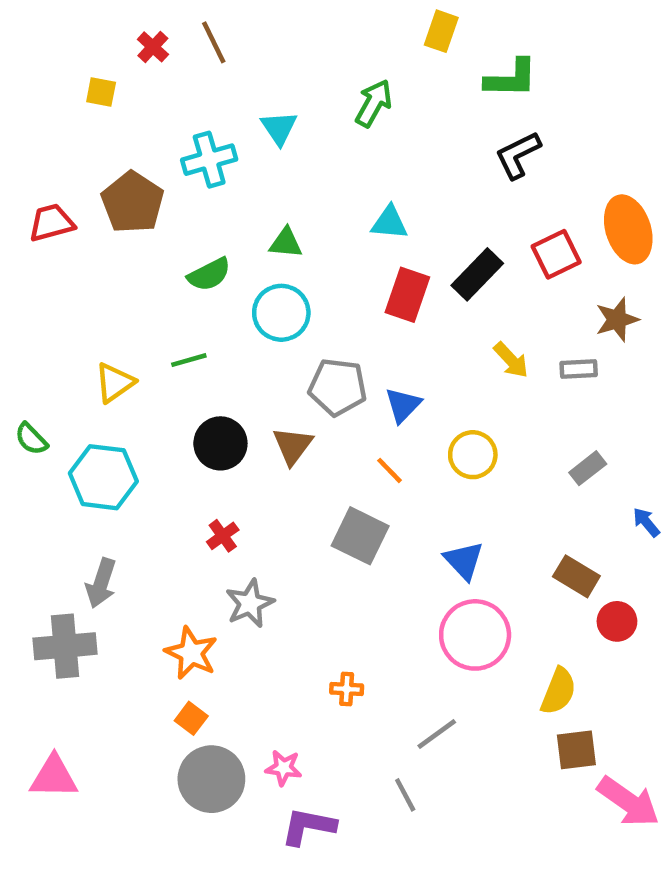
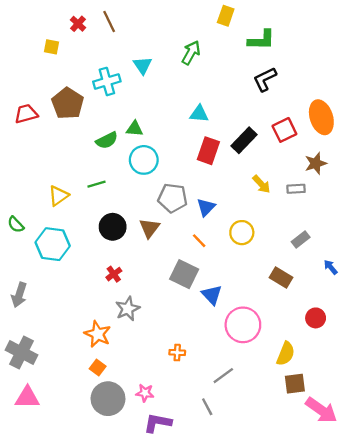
green triangle: (286, 243) -> (135, 129), moved
blue triangle: (464, 561) -> (212, 295), moved
brown rectangle: (576, 576) -> (281, 278), moved
gray arrow: (101, 583) -> (19, 295), moved
gray cross: (65, 646) -> (22, 353), moved, turned 32

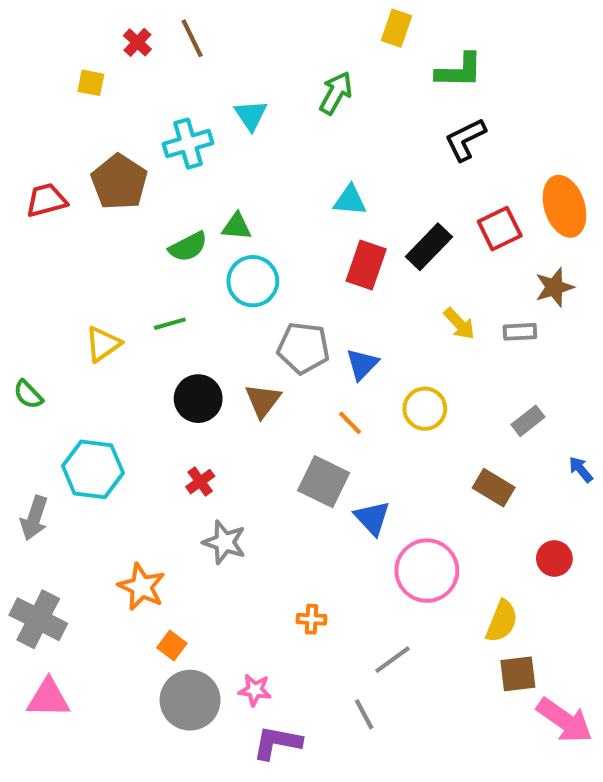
cyan hexagon: (53, 244) -> (93, 469), moved
gray star: (128, 309) -> (224, 542), turned -30
orange star: (98, 334) -> (141, 587), moved

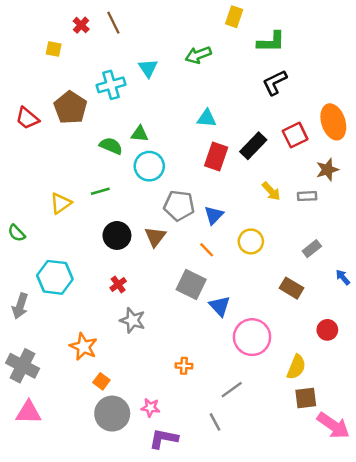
green arrow: (336, 93) -> (198, 55), turned -140
red trapezoid: (46, 200) -> (27, 118), turned -125
green semicircle: (188, 247) -> (111, 146), turned -130

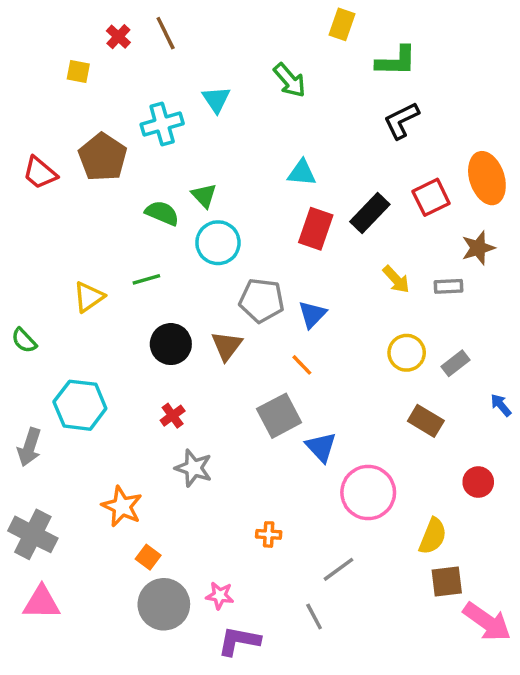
green arrow: (198, 55) -> (290, 80), turned -110
green triangle: (140, 134) -> (204, 196), turned 42
yellow circle: (251, 241) -> (407, 353), moved
gray square: (191, 284) -> (279, 416), turned 36

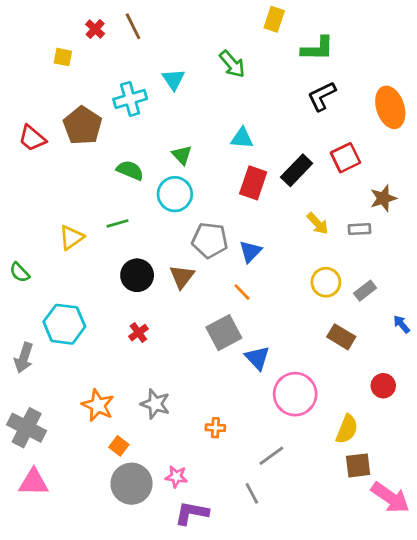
orange ellipse: (487, 178) -> (390, 107), moved
green triangle: (204, 196) -> (182, 155), moved
gray star: (194, 468) -> (155, 404), moved

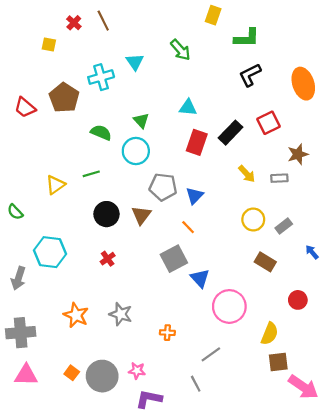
gray cross: (27, 428) -> (21, 333), turned -32
orange square: (119, 446) -> (72, 373), moved

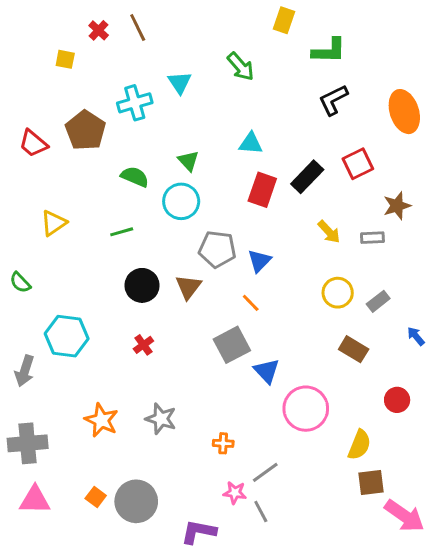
yellow triangle: (55, 185) -> (54, 223), moved
gray line: (211, 354) -> (265, 472), moved
pink star: (137, 371) -> (235, 493), moved

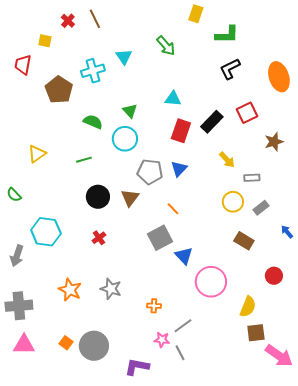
red trapezoid: (33, 143) -> (23, 65), moved, turned 60
gray rectangle: (372, 238) -> (252, 178), moved
blue triangle: (259, 261) -> (179, 169), moved

